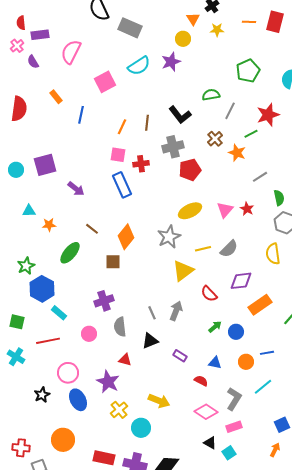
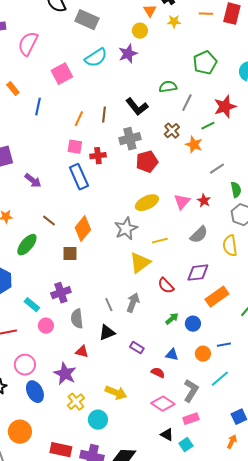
gray semicircle: (229, 249) -> (199, 235), moved
cyan rectangle: (59, 313) -> (32, 305), moved

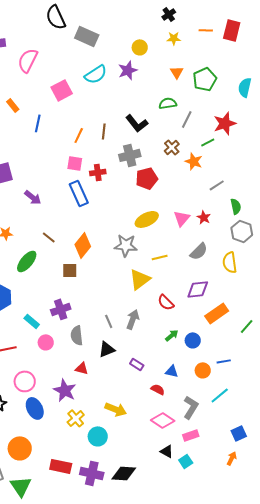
orange triangle: (150, 11) -> (177, 72), moved
gray star: (126, 229) -> (126, 245), turned 30

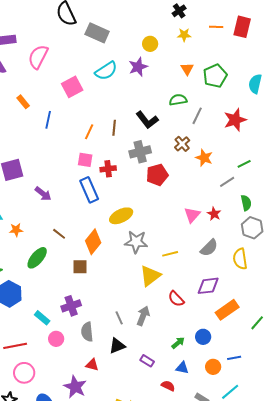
green line: (208, 142) -> (244, 164), moved
yellow ellipse: (147, 219) -> (121, 216), moved
green arrow: (172, 335) -> (178, 343), moved
pink circle: (25, 381) -> (24, 373), moved

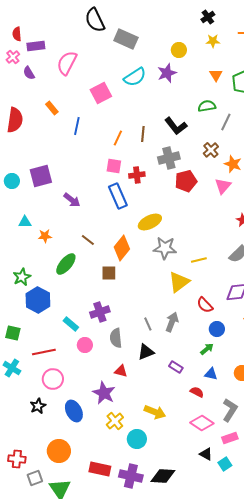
pink triangle: (192, 215) -> (223, 186), moved
blue circle: (203, 337) -> (217, 329), moved

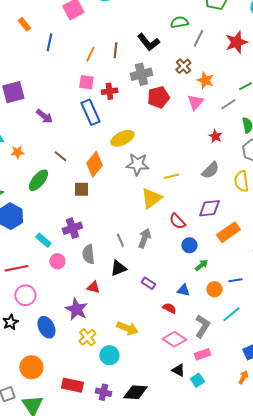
green arrow: (207, 349) -> (201, 265), moved
purple cross: (131, 476) -> (103, 392), size x0.7

